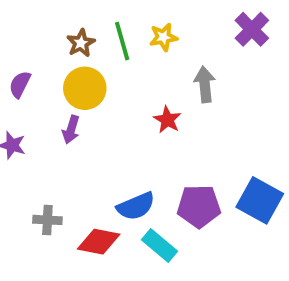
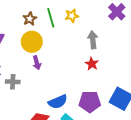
red star: (167, 120) -> (92, 64), moved
purple arrow: (71, 130) -> (37, 63), moved, turned -32
gray cross: (47, 220) -> (13, 82), moved

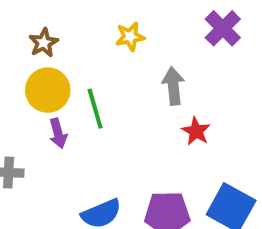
green line: (51, 18) -> (95, 109), moved
red star: (92, 64) -> (196, 131), moved

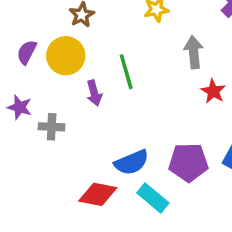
yellow circle: (48, 90) -> (66, 56), moved

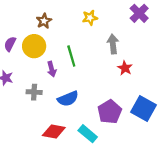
gray cross: (52, 127) -> (34, 92), moved
blue semicircle: (132, 162) -> (68, 99), moved
purple pentagon: (188, 162) -> (110, 112), turned -30

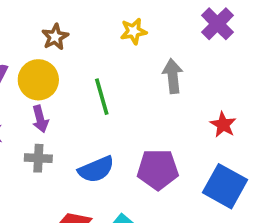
red star: (125, 68) -> (223, 125), moved
purple arrow: (52, 69) -> (40, 119), moved
purple pentagon: (110, 112) -> (158, 169), moved, turned 30

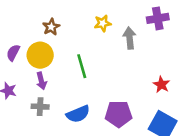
purple cross: (217, 24) -> (158, 18), turned 35
gray arrow: (173, 76) -> (130, 38), moved

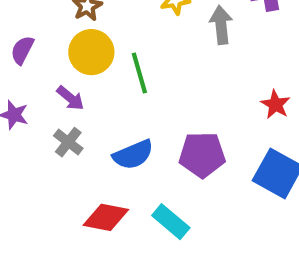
yellow circle: (40, 55) -> (91, 52), moved
purple arrow: (41, 81) -> (70, 98), turned -35
gray cross: (40, 107) -> (68, 142), turned 35

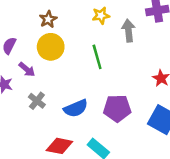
green line: (139, 73) -> (97, 57), moved
purple arrow: (70, 98) -> (27, 69), moved

